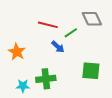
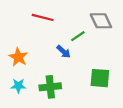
red line: (48, 25) -> (43, 17), moved
cyan star: (23, 86) -> (18, 86), moved

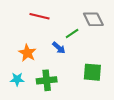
orange star: (18, 57) -> (27, 53), moved

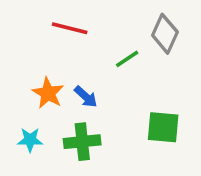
gray diamond: (93, 19) -> (165, 34), turned 50
blue arrow: (59, 48) -> (86, 97), moved

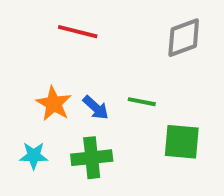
gray diamond: (165, 34) -> (184, 38), turned 45
green line: (127, 59) -> (142, 102), moved, turned 45

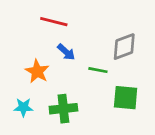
gray diamond: (184, 38) -> (124, 47), moved
blue arrow: (96, 108) -> (66, 52), moved

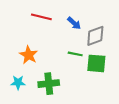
blue arrow: (66, 52) -> (74, 23), moved
green square: (126, 98) -> (96, 63), moved

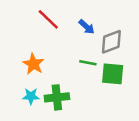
red line: (41, 17) -> (48, 19), turned 30
cyan star: (18, 83) -> (31, 96), moved

